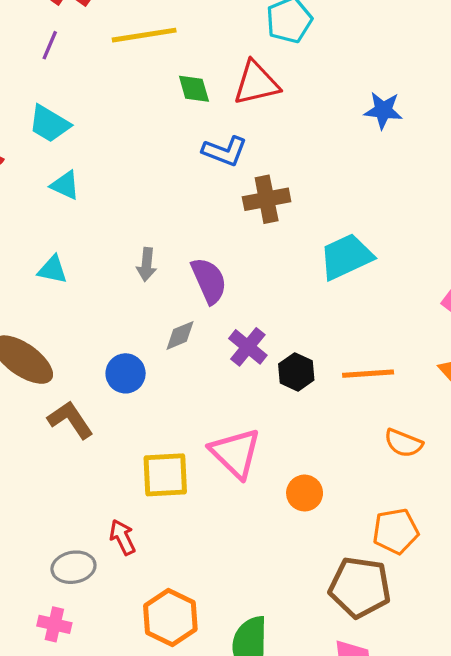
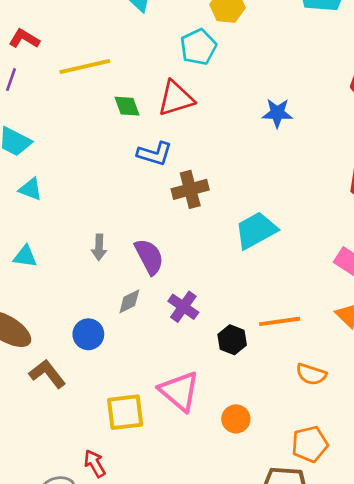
black hexagon: (296, 372) -> (232, 340), moved

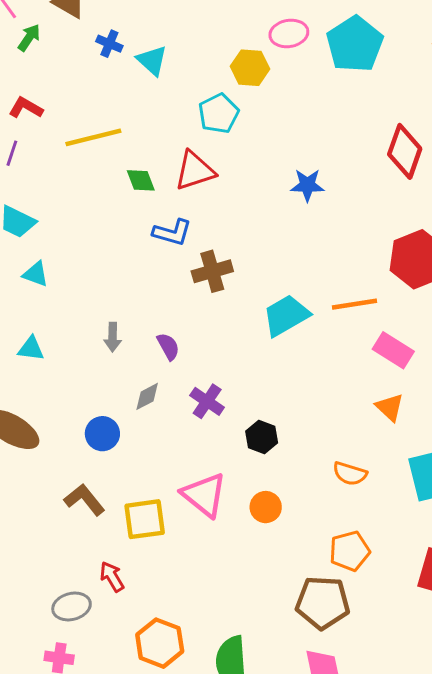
purple semicircle: (149, 257) -> (168, 346), size x0.7
orange line: (280, 321) -> (354, 304), moved
brown L-shape: (47, 374) -> (84, 500), moved
orange circle: (236, 419) -> (266, 507), moved

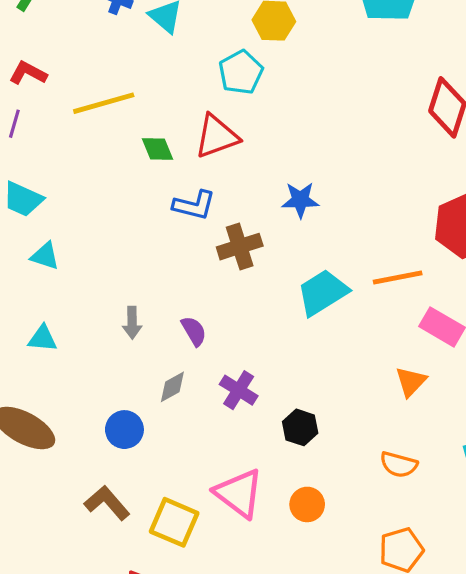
blue star: (307, 185) -> (300, 200), moved
orange triangle: (390, 407) -> (411, 382), moved, turned 32
yellow square: (145, 519) -> (174, 522), turned 33

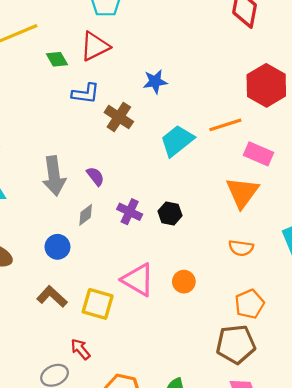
brown cross: (240, 247) -> (119, 117), turned -32
gray arrow: (132, 323) -> (54, 176), size x1.8
orange triangle: (411, 382) -> (242, 192), size x1.6
black hexagon: (300, 427) -> (170, 213), moved

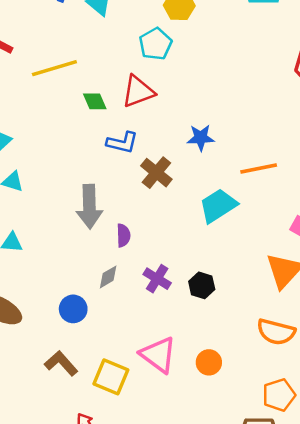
orange line: (225, 125) -> (259, 169), moved
gray arrow: (54, 176) -> (89, 207), moved
purple semicircle: (95, 176) -> (123, 235), turned 30
orange semicircle: (241, 248) -> (276, 332), size x1.4

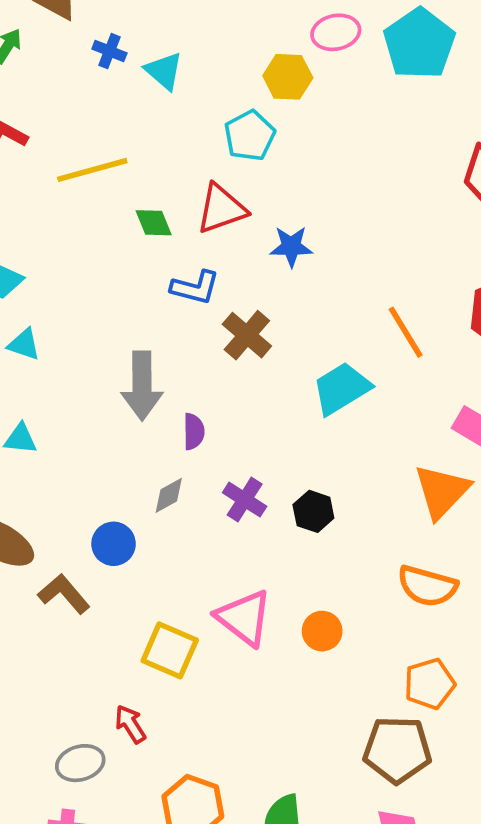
blue star: (201, 138) -> (291, 247), moved
orange line: (259, 169) -> (406, 332), turned 69
brown L-shape: (61, 363) -> (64, 594), moved

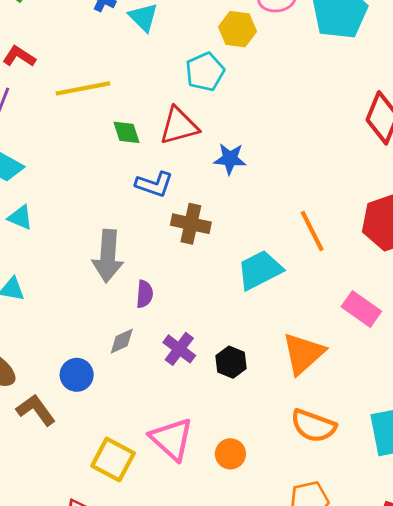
brown cross: (247, 335) -> (191, 224), turned -33
orange triangle: (442, 491) -> (303, 353), moved

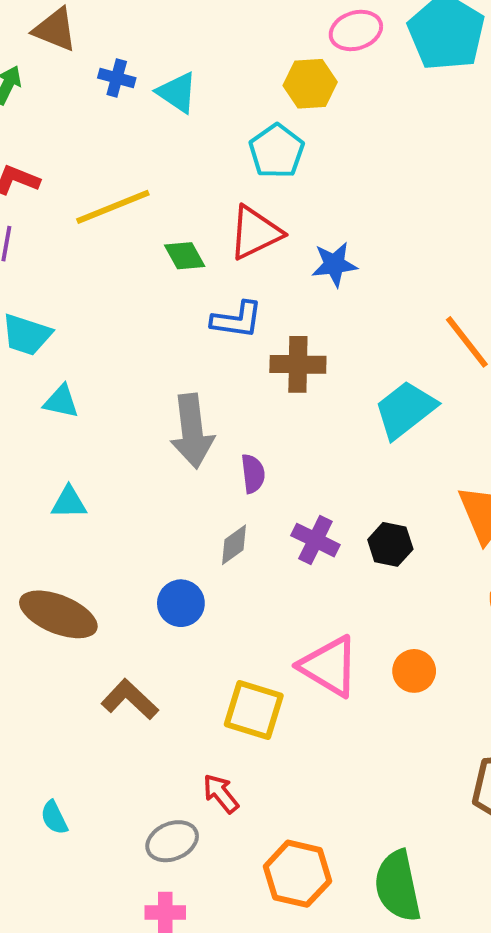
brown L-shape: (36, 410) -> (130, 699), moved

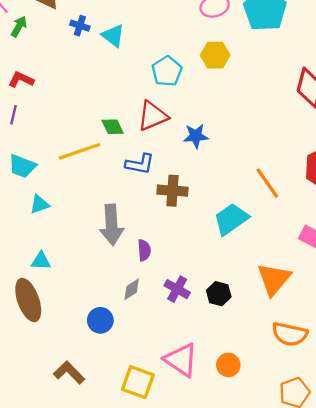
yellow hexagon: (310, 84) -> (215, 55), moved
yellow line: (113, 207) -> (80, 151), moved
cyan triangle: (61, 401) -> (39, 204), turned -35
brown ellipse: (58, 614) -> (28, 300), moved, turned 45

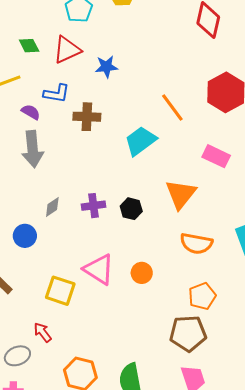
green diamond: (113, 127) -> (29, 46), moved
purple semicircle: (144, 250) -> (31, 112), moved, turned -54
purple cross: (177, 289) -> (94, 206), turned -35

